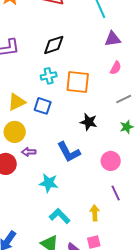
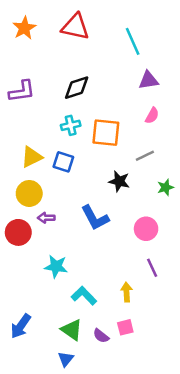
gray line: (124, 99) -> (145, 156), moved
cyan star: (49, 183) -> (56, 266), moved

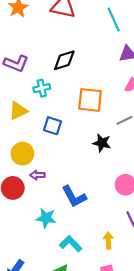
purple L-shape: (22, 91) -> (16, 63), turned 30
cyan cross: (71, 125) -> (42, 88), moved
yellow triangle: (32, 157) -> (18, 111), moved
blue L-shape: (95, 218) -> (74, 197), moved

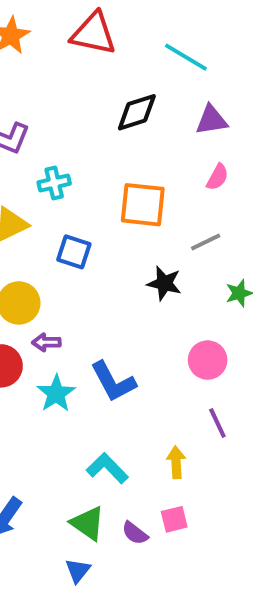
cyan line: (114, 19) -> (186, 57), turned -35
black diamond: (64, 60) -> (137, 112), moved
cyan star: (46, 218) -> (56, 393), moved, turned 30

